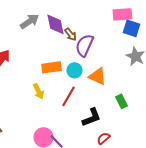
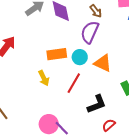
brown arrow: (70, 34) -> (96, 11), moved

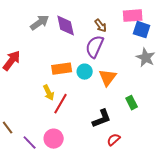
orange triangle: (103, 63) -> (108, 78), turned 42
red line: (74, 83) -> (61, 104), moved
purple line: (62, 128) -> (30, 143), moved

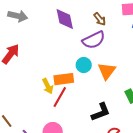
gray arrow: (40, 23) -> (18, 16), moved, turned 48
purple semicircle: (95, 47) -> (94, 40), turned -140
orange rectangle: (62, 69) -> (64, 79), moved

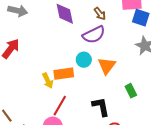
red line: (60, 97) -> (60, 106), moved
black L-shape: (101, 112) -> (101, 107), turned -80

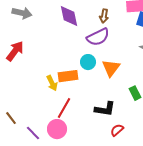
brown arrow: (100, 14) -> (104, 16), turned 48
black L-shape: (101, 107) -> (105, 109), turned 110

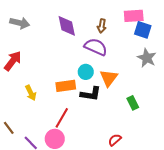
purple semicircle: (98, 37) -> (96, 47), turned -130
yellow arrow: (52, 83) -> (31, 93), moved
black L-shape: (105, 109) -> (91, 94), moved

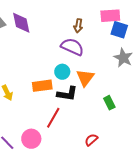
purple diamond: (67, 26) -> (21, 23), moved
red line: (62, 118) -> (53, 118), moved

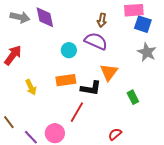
cyan circle: (62, 72) -> (69, 50), moved

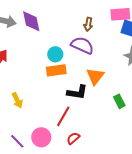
orange rectangle: (66, 80) -> (56, 70), moved
yellow arrow: (31, 87) -> (17, 100), moved
red semicircle: (115, 134) -> (73, 138), moved

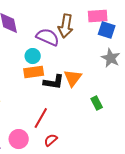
brown arrow: (88, 24) -> (66, 26), size x1.6
purple semicircle: (82, 45) -> (48, 37), moved
black L-shape: (77, 92) -> (54, 82), moved

